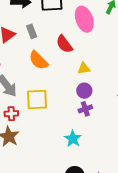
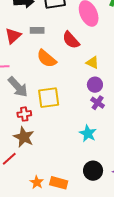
gray rectangle: (32, 31) -> (37, 30), turned -64
yellow triangle: (84, 68) -> (92, 63), turned 40
purple cross: (85, 109) -> (98, 103), turned -32

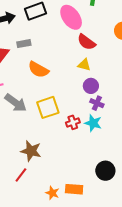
red semicircle: (71, 40) -> (86, 42), moved
red cross: (24, 114) -> (73, 122), moved
cyan star: (88, 133) -> (93, 123), moved

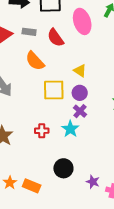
red semicircle: (86, 42) -> (55, 38), moved
yellow square: (48, 107) -> (54, 90), moved
red cross: (73, 122) -> (42, 131), moved
black circle: (105, 171) -> (63, 168), moved

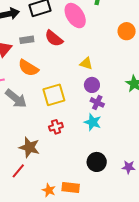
orange semicircle: (35, 61) -> (28, 68), moved
yellow square: (54, 90) -> (54, 95), moved
red cross: (42, 131) -> (56, 127), moved

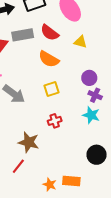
gray rectangle: (27, 40) -> (23, 35), size x1.5
yellow triangle: (86, 64) -> (80, 42), moved
orange semicircle: (28, 68) -> (49, 59), moved
yellow square: (54, 95) -> (52, 89), size x0.7

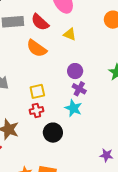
yellow square: (52, 89) -> (37, 91), moved
black circle: (97, 155) -> (53, 133), moved

